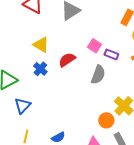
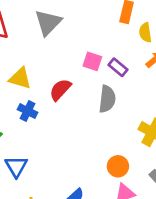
purple rectangle: (111, 54) -> (118, 67), turned 32
orange circle: (106, 120) -> (118, 166), moved

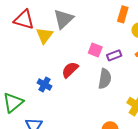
purple rectangle: (118, 67) -> (114, 55), turned -64
yellow triangle: (20, 78) -> (44, 35), moved, turned 48

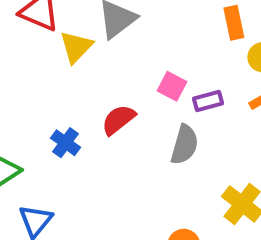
orange rectangle: (123, 14) -> (234, 23), turned -35

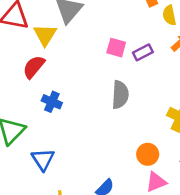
red semicircle: (118, 120) -> (34, 67), moved
gray semicircle: (184, 145) -> (120, 95), moved

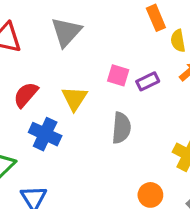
yellow triangle: (45, 35) -> (74, 98), moved
blue cross: (52, 102) -> (45, 134), size x1.4

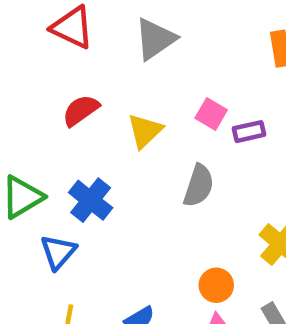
blue cross: (45, 134) -> (91, 200), moved

